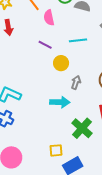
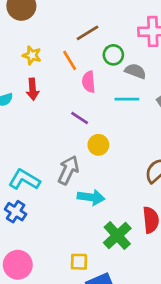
cyan line: (78, 40) -> (127, 99), moved
gray arrow: (76, 82) -> (68, 170), moved, size x1.5

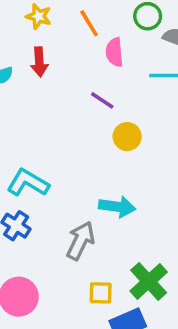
gray arrow: (68, 170) -> (80, 241), moved
green cross: (117, 236) -> (149, 281), moved

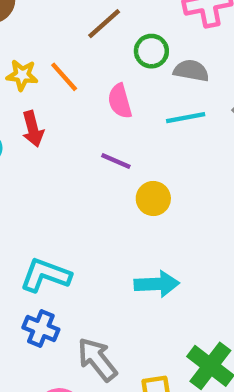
orange line: (89, 23) -> (64, 77), moved
gray arrow: (80, 241) -> (97, 359), moved, turned -54

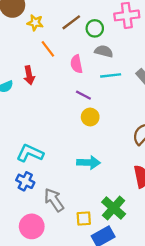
green circle: (151, 51) -> (95, 28), moved
gray semicircle: (191, 71) -> (104, 51), moved
yellow star: (22, 75) -> (35, 23), moved
purple line: (116, 161) -> (83, 95), moved

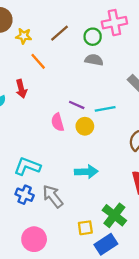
green circle: (95, 28) -> (93, 37), moved
pink semicircle: (76, 64) -> (58, 122), moved
cyan line: (111, 75) -> (105, 109), moved
gray arrow: (54, 200) -> (53, 196), moved

